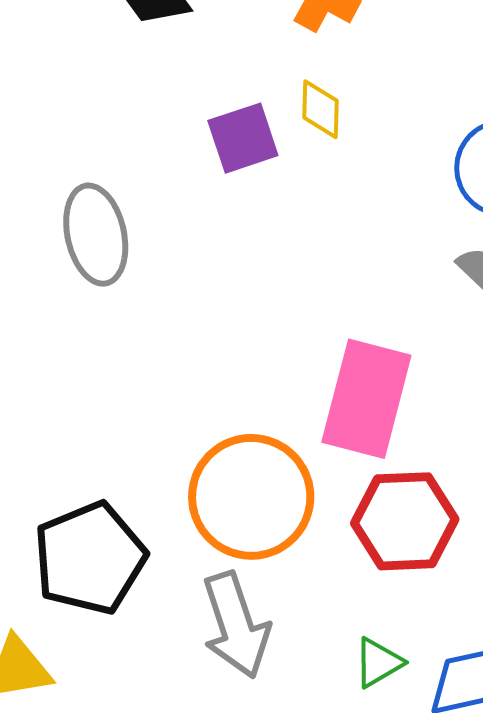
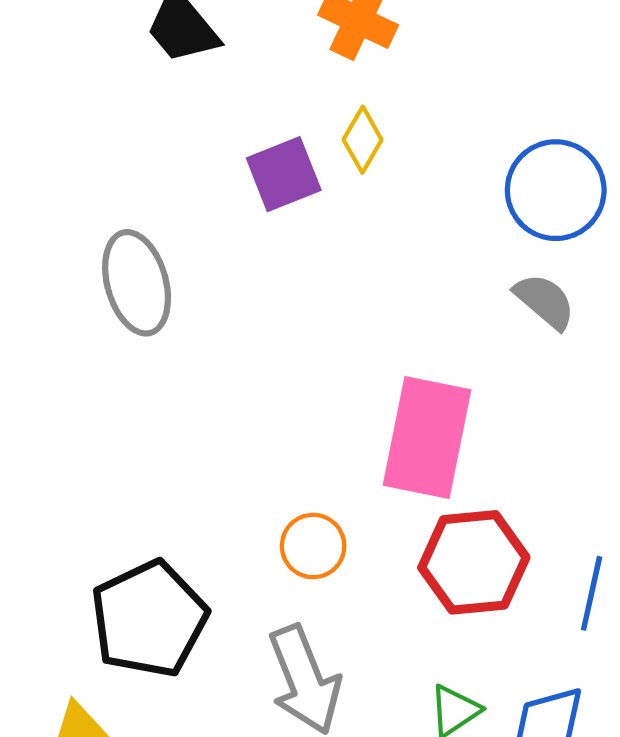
yellow diamond: (321, 109) -> (363, 140), turned 32
orange circle: (251, 497) -> (313, 546), size x0.5

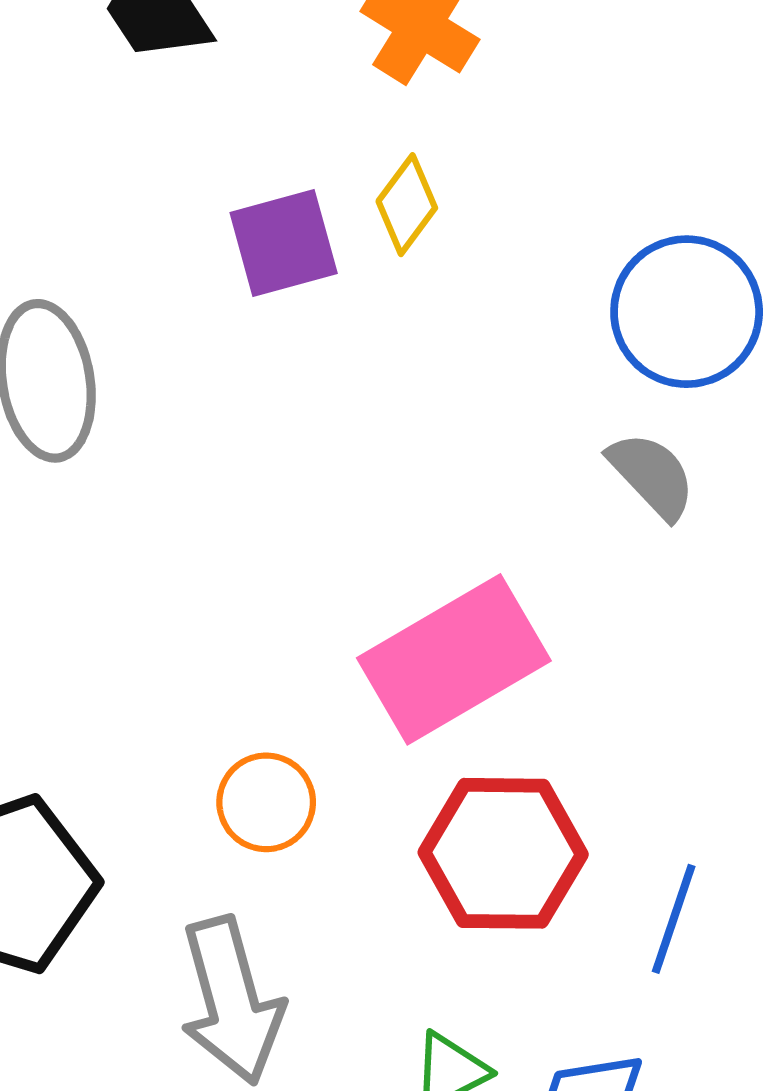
pink rectangle: (427, 438) -> (454, 659), turned 42

